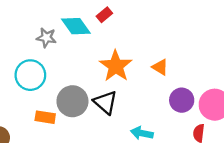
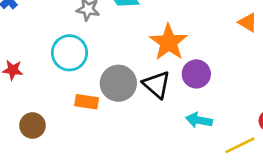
orange triangle: (160, 67) -> (248, 22), moved
purple circle: (182, 100) -> (196, 74), moved

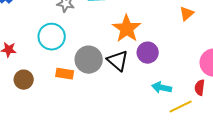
orange triangle: (248, 22) -> (187, 14), turned 49
cyan arrow: (199, 120) -> (162, 88), moved
brown circle: (32, 125) -> (24, 80), moved

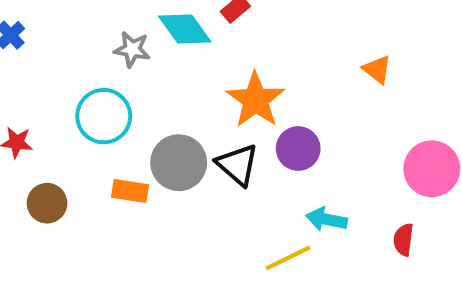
orange triangle: (187, 14) -> (377, 70), turned -42
red semicircle: (200, 88) -> (403, 240), moved
yellow line: (181, 107) -> (288, 258), moved

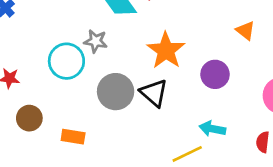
gray star: (132, 49) -> (96, 41), moved
purple circle: (298, 149) -> (215, 74), moved
orange rectangle: (130, 191) -> (73, 137), moved

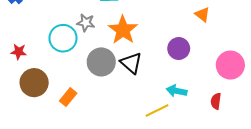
orange star: (166, 50) -> (123, 30), moved
brown circle: (29, 118) -> (34, 83), size x1.4
orange rectangle: (73, 137) -> (68, 97), turned -60

